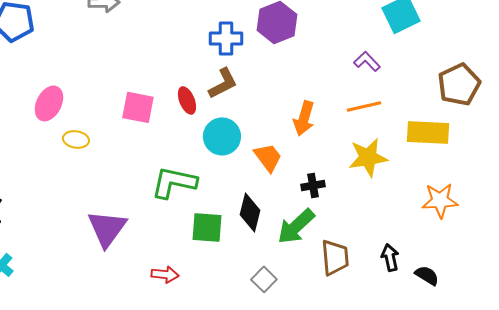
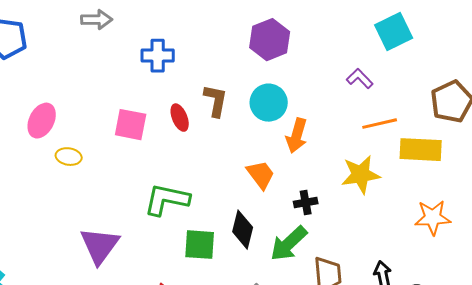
blue cross: (226, 38) -> (158, 56), moved
brown L-shape: (223, 83) -> (216, 101), turned -52
orange line: (364, 106) -> (380, 124), moved
cyan circle: (222, 136) -> (269, 103), moved

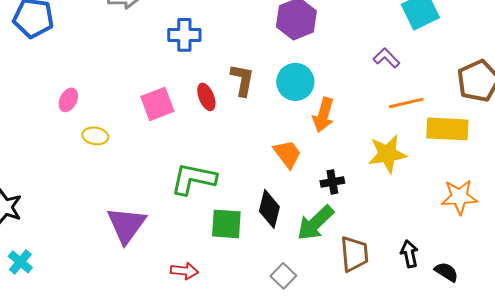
pink ellipse: (42, 121) -> (68, 100), size x0.7
pink square: (131, 125) -> (157, 104), turned -32

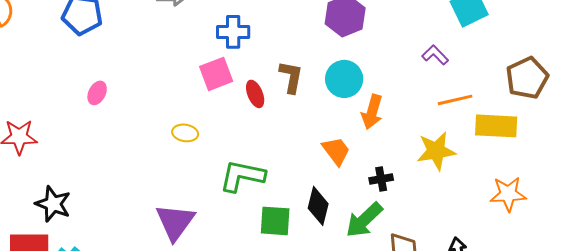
pink ellipse: (68, 100) -> (97, 93), moved
pink square: (157, 104) -> (216, 74), moved
yellow ellipse: (95, 136) -> (185, 133), moved

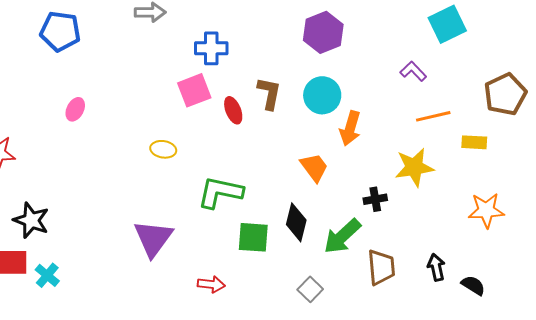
yellow rectangle: (496, 126) -> (474, 142), size x0.6
black cross: (381, 179) -> (375, 199), moved

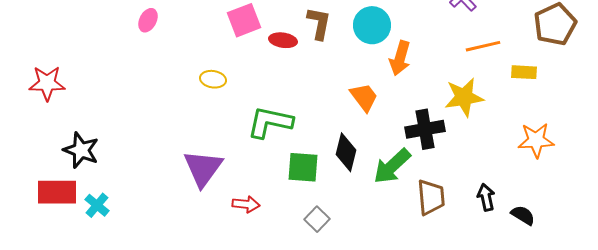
pink ellipse: (75, 109) -> (148, 20), moved
red ellipse: (233, 110) -> (283, 40), turned -60
black cross: (375, 199) -> (425, 129), size x1.6
red arrow: (211, 284) -> (246, 204), moved
gray square: (310, 289) -> (317, 219), moved

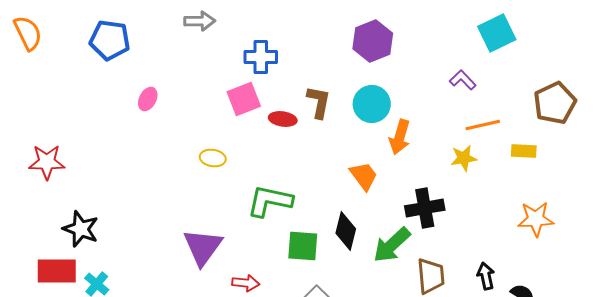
yellow star: (464, 97) -> (464, 158), moved, size x0.7

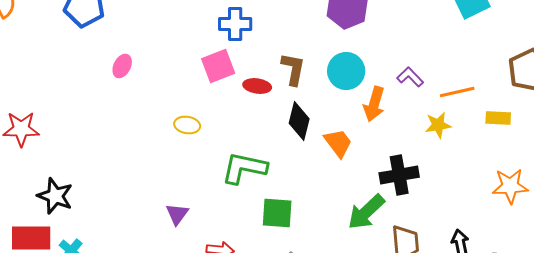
purple L-shape: (463, 80) -> (410, 77), moved
black diamond: (346, 231) -> (299, 121), moved
purple triangle: (203, 247) -> (177, 214), size x0.6

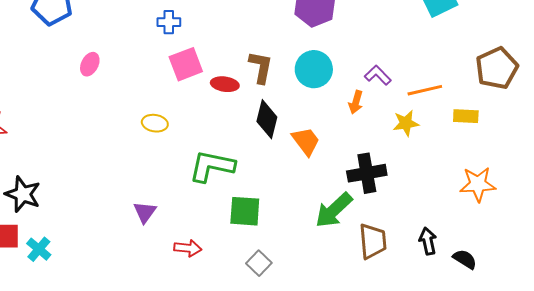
blue cross: (235, 24) -> (169, 22), moved, size x0.7
orange arrow: (374, 104) -> (356, 102), moved, size x0.7

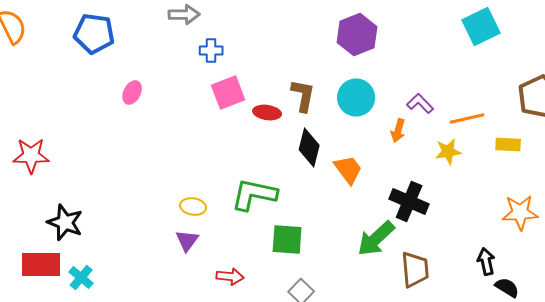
yellow ellipse: (155, 123) -> (193, 207), moved
black cross: (367, 173) -> (409, 202), turned 33
black arrow: (428, 241) -> (486, 262), moved

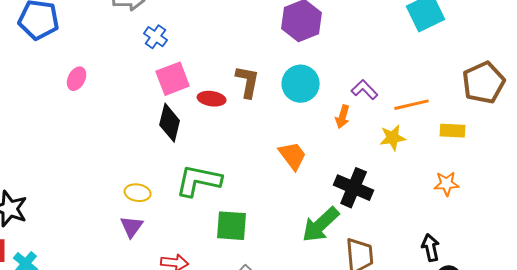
blue cross: (211, 51) -> (156, 37), turned 35
black diamond: (309, 148) -> (170, 123), moved
orange star: (520, 213) -> (447, 184), moved, size x0.7

